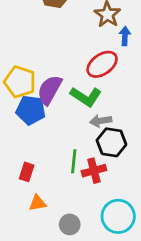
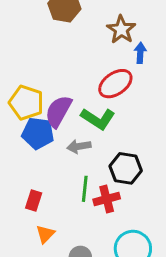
gray arrow: (101, 121) -> (79, 146), moved
orange triangle: (37, 203) -> (45, 234), turned -36

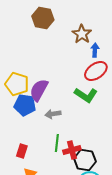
red ellipse: (115, 84) -> (96, 71), moved
green L-shape: (98, 119) -> (86, 95), moved
black hexagon: (126, 168) -> (85, 160), moved

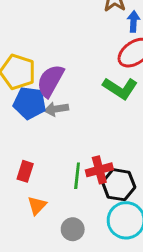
gray arrow: (53, 114) -> (56, 109), moved
green line: (57, 143) -> (77, 176), moved

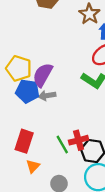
red rectangle: (25, 171) -> (24, 141), size x1.5
green line: (77, 176) -> (62, 144), turned -36

